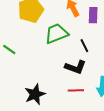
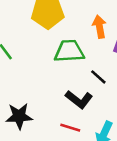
black line: (84, 46) -> (98, 77), turned -40

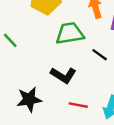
black L-shape: (79, 99) -> (63, 75), moved

